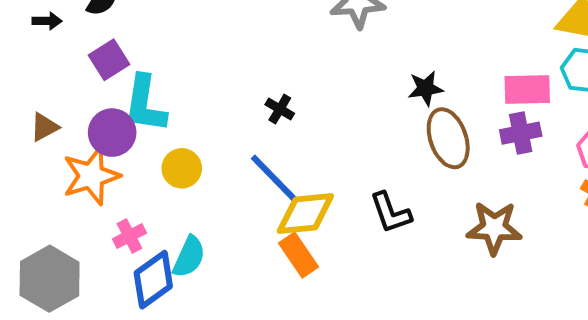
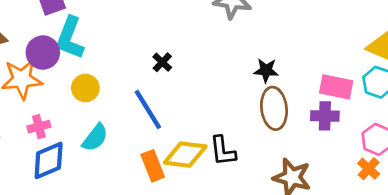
yellow diamond: (305, 213) -> (185, 155), moved
cyan semicircle: (189, 257) -> (95, 138), moved

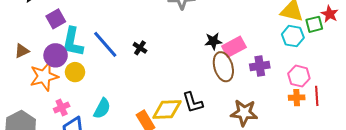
pink rectangle: (336, 87) -> (234, 47), moved, turned -30
yellow circle: (85, 88) -> (75, 72), moved
blue line: (148, 110) -> (105, 44), moved
orange cross: (369, 169) -> (297, 98), turned -35

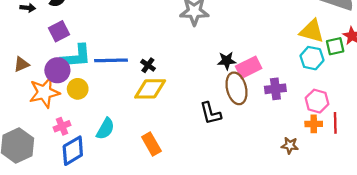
cyan L-shape: (73, 42) -> (76, 56), turned -108
blue line: (105, 44) -> (111, 60), turned -52
black L-shape: (193, 102) -> (211, 113), moved
yellow diamond: (167, 110) -> (150, 89), moved
brown star: (244, 113) -> (290, 145), moved, size x0.6

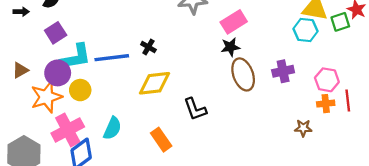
cyan hexagon: (312, 58) -> (305, 30), moved
black cross: (148, 65) -> (148, 47), moved
pink rectangle: (249, 67) -> (234, 22), moved
black L-shape: (211, 113) -> (195, 109), moved
pink cross: (62, 126) -> (68, 130), size x1.8

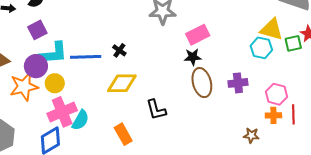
pink cross: (68, 130) -> (62, 112), moved

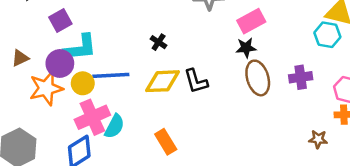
blue line: (86, 57) -> (111, 75), moved
black L-shape: (156, 110) -> (196, 81), moved

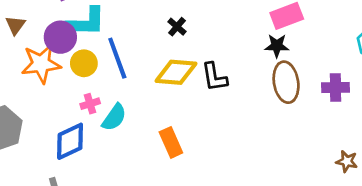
brown triangle: (20, 58) -> (15, 25), turned -36
blue line: (111, 75) -> (117, 58), turned 66
pink cross: (92, 117) -> (90, 104), size x0.5

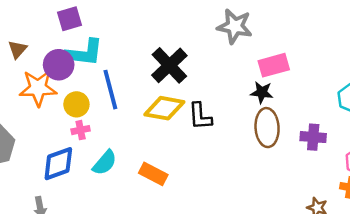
black cross: (177, 27) -> (169, 65), size x2.0
yellow circle: (84, 63) -> (76, 104), moved
cyan semicircle: (114, 117) -> (105, 163), moved
orange rectangle: (171, 142) -> (153, 174), turned -44

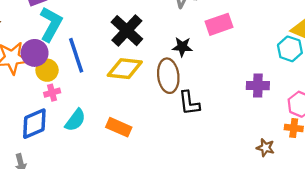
cyan L-shape: (84, 53) -> (51, 24), turned -64
purple circle: (59, 65) -> (35, 53), moved
black star: (262, 92) -> (182, 47), moved
black L-shape: (200, 116) -> (189, 103), moved
brown ellipse: (267, 128) -> (168, 76), moved

